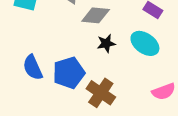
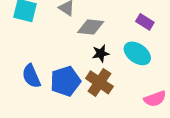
brown cross: (101, 93) -> (99, 82), moved

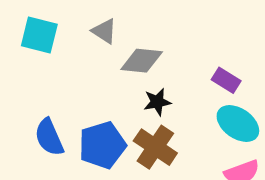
purple rectangle: (145, 22) -> (226, 80), moved
cyan ellipse: (137, 53) -> (238, 124), moved

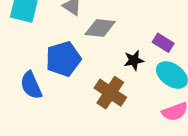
black star: (157, 102) -> (134, 60), moved
blue pentagon: (102, 145) -> (63, 59), moved

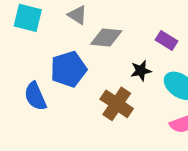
purple rectangle: (163, 43) -> (166, 41), moved

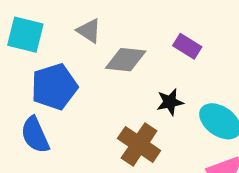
purple rectangle: (166, 41) -> (187, 46), moved
blue pentagon: (68, 69) -> (54, 87), moved

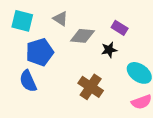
black star: (170, 102) -> (109, 50), moved

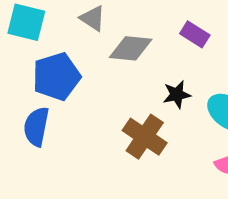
black star: (109, 50) -> (177, 95), moved
blue semicircle: (28, 81) -> (36, 127), turned 35

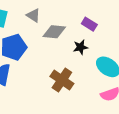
black star: (177, 95) -> (81, 47), moved

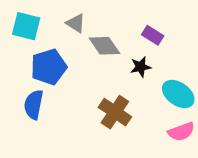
gray diamond: (54, 32) -> (104, 46), turned 50

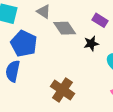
blue pentagon: (49, 67) -> (24, 44), turned -30
brown cross: (115, 112) -> (62, 90), moved

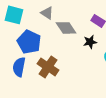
brown cross: (62, 90) -> (48, 67), moved

